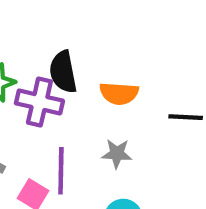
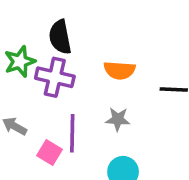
black semicircle: (63, 72) -> (60, 37), moved

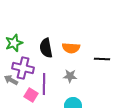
black semicircle: (60, 37) -> (46, 48), moved
purple cross: (55, 77) -> (23, 68), moved

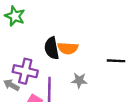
green star: (14, 43) -> (15, 16), moved, turned -30
orange semicircle: (71, 48) -> (68, 48), moved

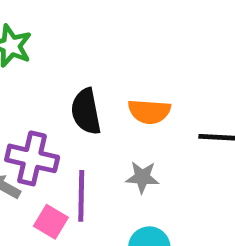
orange semicircle: (68, 48) -> (149, 112), moved

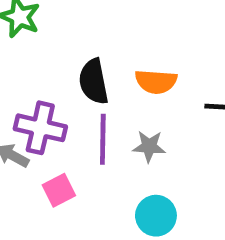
purple line: (81, 196) -> (103, 139), moved
pink square: (51, 222) -> (59, 190), turned 32

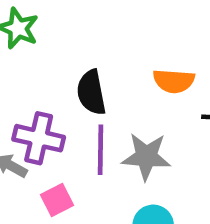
orange semicircle: (156, 82) -> (174, 81), moved
gray star: (149, 146) -> (146, 157), size x1.5

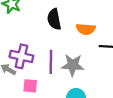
black semicircle: (91, 92) -> (54, 19), moved
pink square: (57, 200) -> (30, 86), turned 32

